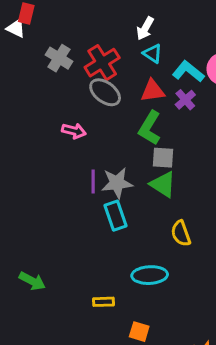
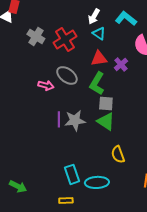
cyan L-shape: (188, 71) -> (126, 18), moved
gray ellipse: (105, 92) -> (67, 75), moved
cyan rectangle: (115, 216) -> (72, 174), moved

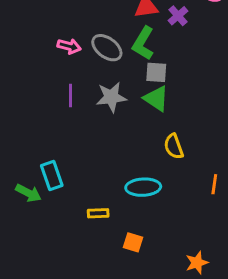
gray ellipse: (67, 75) -> (107, 48), moved
purple line: (59, 119) -> (71, 96), moved
cyan rectangle: (72, 174) -> (52, 176), moved

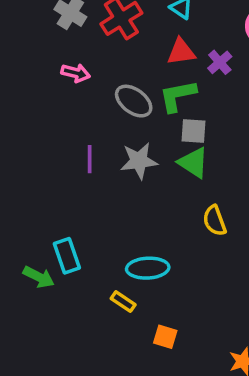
green L-shape: (143, 43) -> (178, 96), turned 48
pink arrow: (69, 46) -> (76, 73), moved
cyan ellipse: (143, 187) -> (148, 268), moved
yellow rectangle: (98, 213) -> (123, 302), turned 36

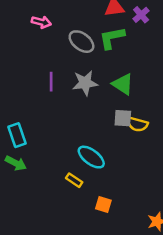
gray square: (193, 131) -> (123, 118), moved
yellow semicircle: (215, 221) -> (137, 124), turned -55
cyan rectangle: (67, 256) -> (17, 135), moved
cyan ellipse: (148, 268) -> (91, 157), turned 40

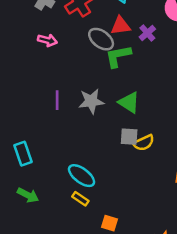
gray ellipse: (81, 42) -> (101, 39), moved
yellow semicircle: (137, 124) -> (144, 143), turned -40
cyan ellipse: (91, 157) -> (82, 176), moved
green arrow: (16, 163) -> (28, 195), moved

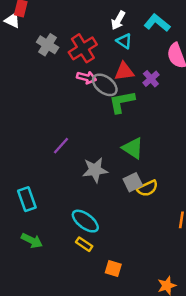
pink arrow: (47, 40) -> (87, 78), moved
purple line: (57, 100) -> (61, 146), turned 42
gray star: (91, 101) -> (95, 170), moved
gray square: (129, 137) -> (133, 182), turned -30

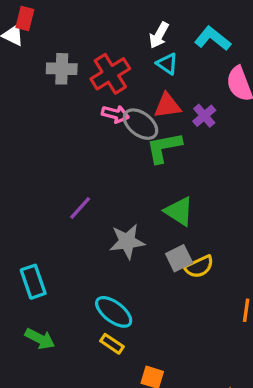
gray cross: (48, 45) -> (62, 69), turned -30

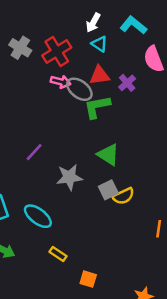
gray cross: (62, 69) -> (20, 48), turned 30
cyan ellipse: (114, 312) -> (38, 216), moved

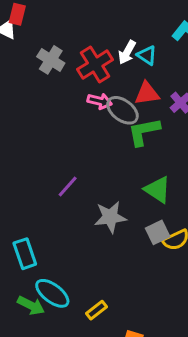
white arrow: (93, 23) -> (127, 52), moved
cyan ellipse: (38, 216) -> (52, 293), moved
yellow rectangle: (58, 254) -> (97, 310), turned -72

